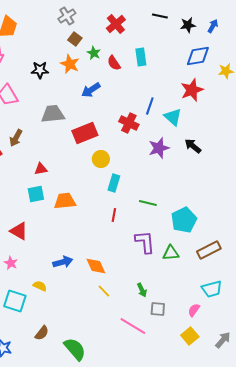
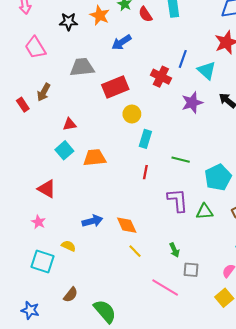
cyan square: (36, 194) -> (64, 150), turned -30

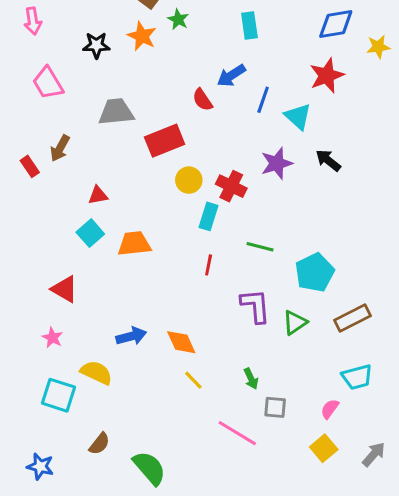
red semicircle: (145, 14) -> (202, 100), moved
blue arrow: (121, 42) -> (231, 76), moved
red cross: (161, 77) -> (231, 186), moved
green triangle: (205, 212) -> (295, 323), turned -30
yellow semicircle: (69, 246) -> (96, 373), size x1.5

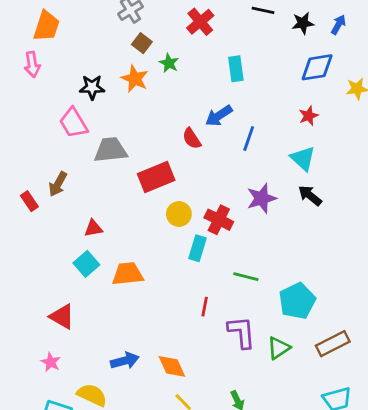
red star: (327, 76) -> (309, 116), size x0.6
pink trapezoid: (48, 83) -> (74, 123), moved
cyan triangle: (298, 116) -> (303, 158), moved
red line: (209, 265) -> (205, 307), moved

